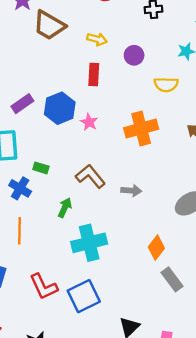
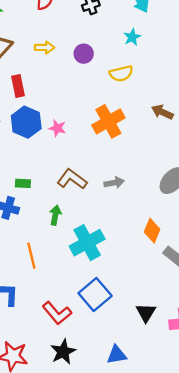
red rectangle: (94, 74) -> (18, 86), moved
orange line: (19, 231) -> (31, 256), moved
red L-shape: (44, 287) -> (57, 313), moved

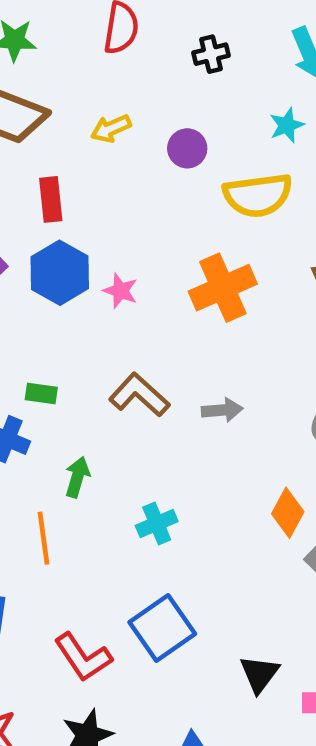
yellow arrow: (45, 48) -> (111, 129), turned 150
yellow semicircle: (121, 74) -> (258, 195), size x1.4
green arrow: (55, 215) -> (77, 477), moved
cyan cross: (87, 243) -> (157, 524), size x0.6

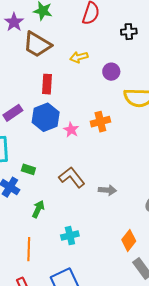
orange cross: (223, 288) -> (100, 122), moved, size x0.7
orange line: (44, 538) -> (29, 249), moved

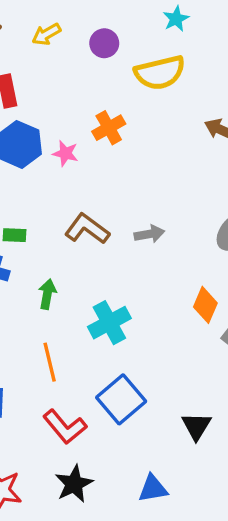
cyan cross: (70, 236) -> (109, 323), size x1.4

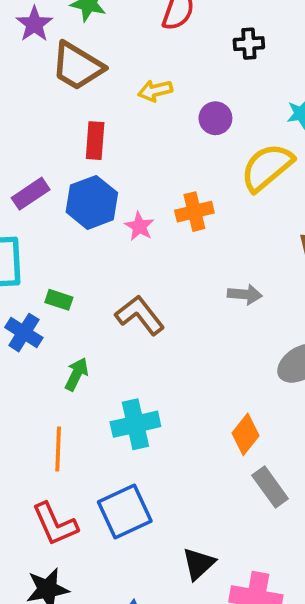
yellow semicircle: (160, 73) -> (267, 167), turned 138
gray arrow: (149, 234) -> (245, 294), moved

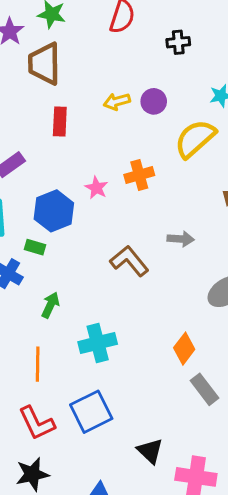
brown trapezoid: (77, 66) -> (44, 64), turned 60
yellow arrow: (155, 91) -> (117, 102), moved
blue hexagon: (92, 202) -> (54, 211), moved
brown L-shape: (140, 315) -> (129, 261), moved
black triangle: (198, 564) -> (150, 451), turned -32

